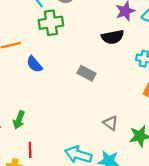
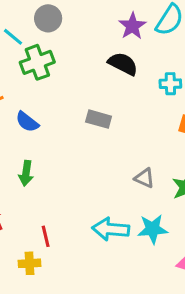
black semicircle: (113, 37) -> (123, 64), turned -130
green arrow: (19, 120) -> (26, 173), moved

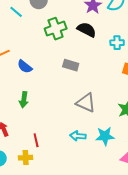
green cross: (37, 62) -> (56, 29), moved
gray triangle: (144, 178) -> (86, 103), moved, size x1.5
cyan arrow: (111, 229) -> (78, 136), size x0.7

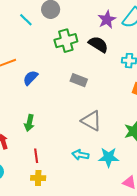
blue semicircle: (25, 67) -> (30, 78), turned 91
green arrow: (24, 100) -> (29, 123), moved
yellow cross: (26, 158) -> (38, 178), moved

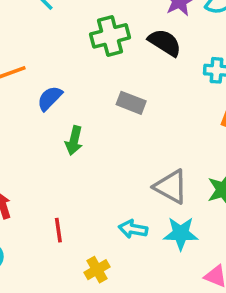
gray triangle: (91, 121) -> (171, 187), moved
green arrow: (29, 123) -> (74, 140), moved
yellow cross: (38, 178) -> (97, 270), moved, turned -32

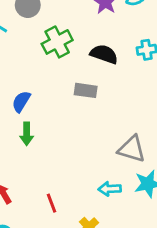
black semicircle: (165, 43) -> (104, 54), moved
green arrow: (74, 140) -> (27, 134), moved

